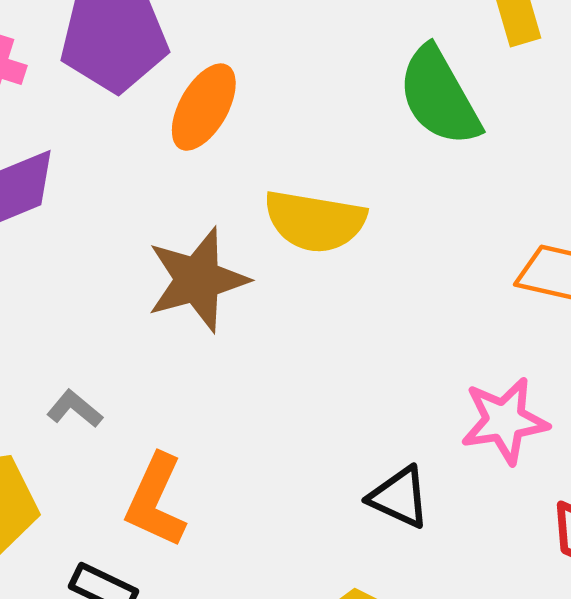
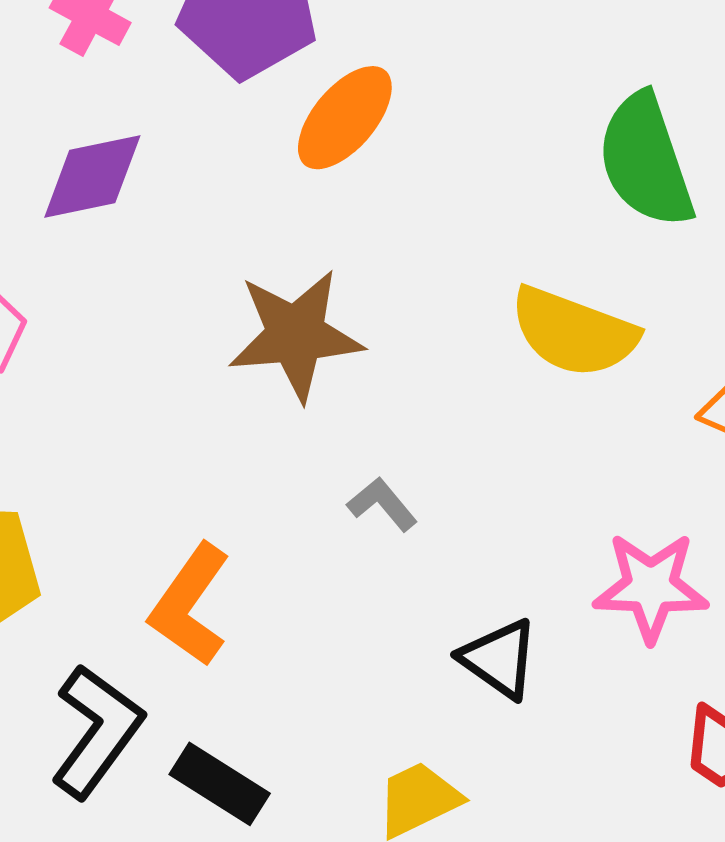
yellow semicircle: (315, 221) -> (574, 332), moved
gray L-shape: (75, 409) -> (382, 504), moved

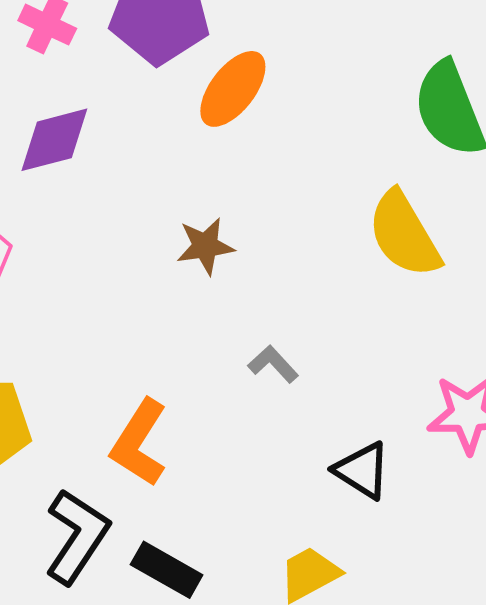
yellow semicircle: (574, 332) -> (404, 234), turned 42
brown star: (296, 335) -> (205, 246), size x0.6

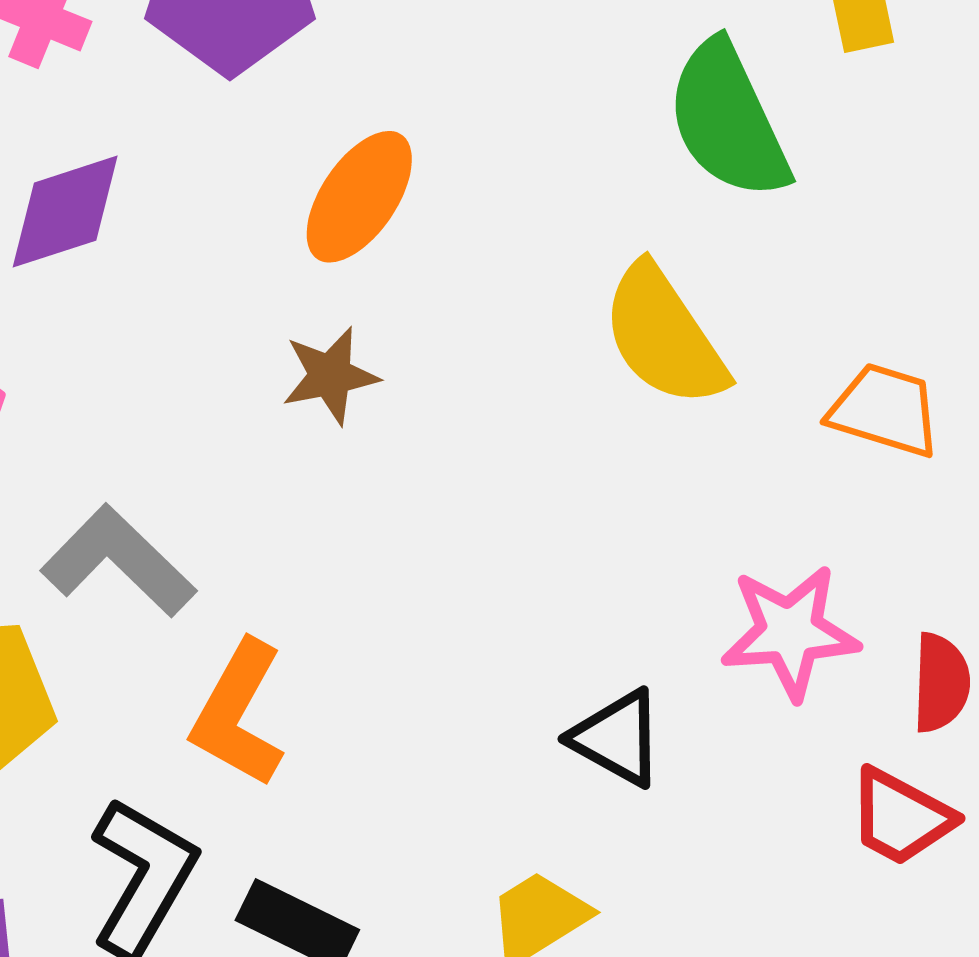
orange ellipse: (233, 89) -> (359, 197), moved
gray L-shape: (273, 364) -> (118, 561), moved, size x1.8

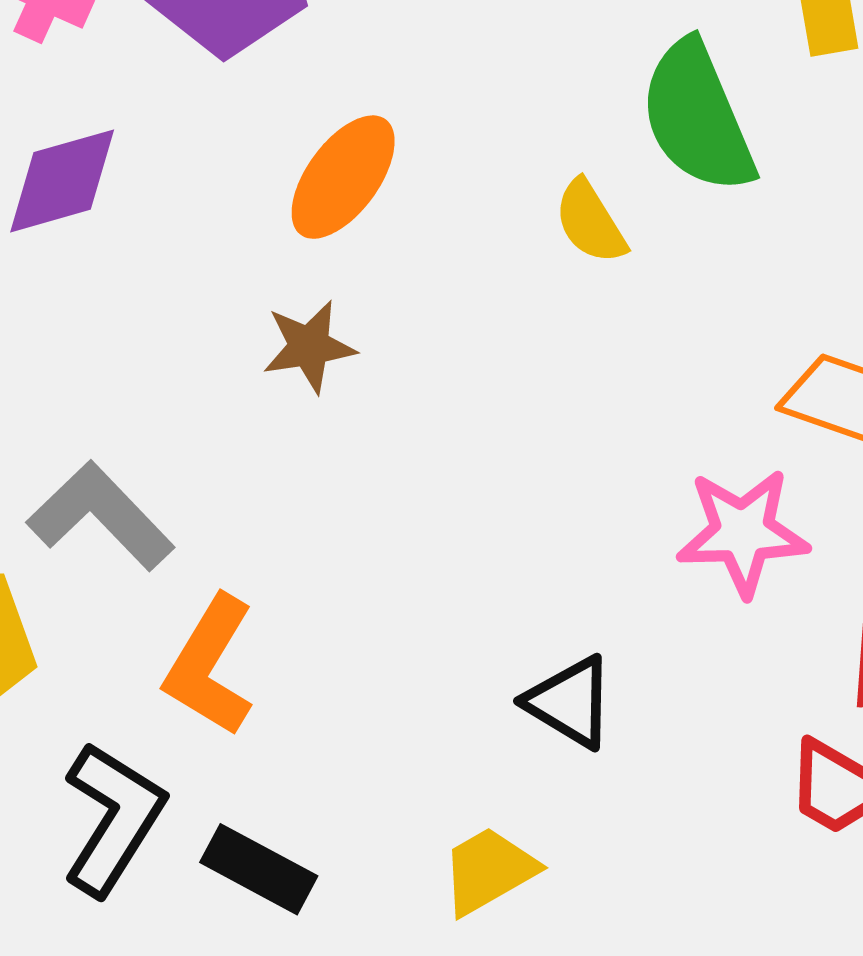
yellow semicircle: (664, 336) -> (590, 222), moved, size x0.6
pink star: (790, 632) -> (743, 532), moved

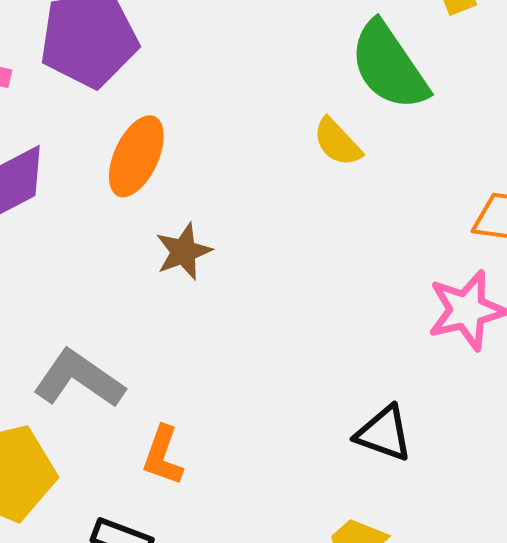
orange ellipse: (343, 177) -> (136, 156), moved
orange L-shape: (210, 666) -> (163, 456), size x0.7

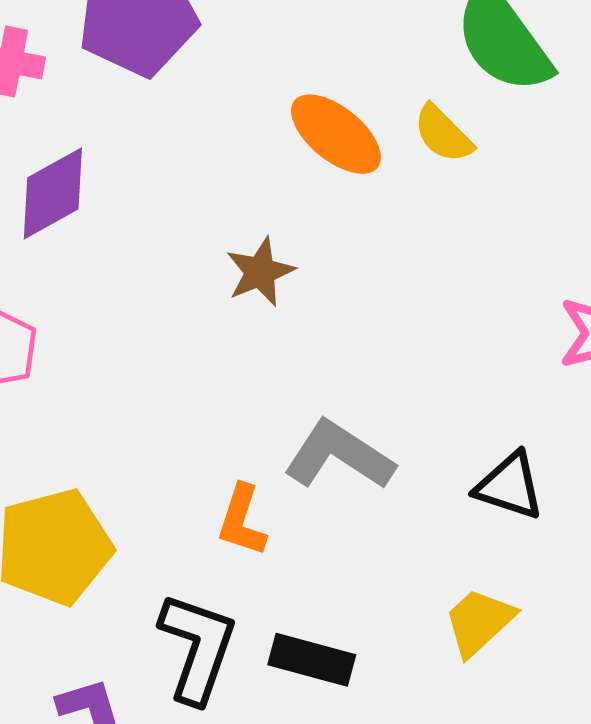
orange ellipse: (136, 156) -> (336, 134), moved, turned -74
gray L-shape: (79, 379) -> (339, 455), moved

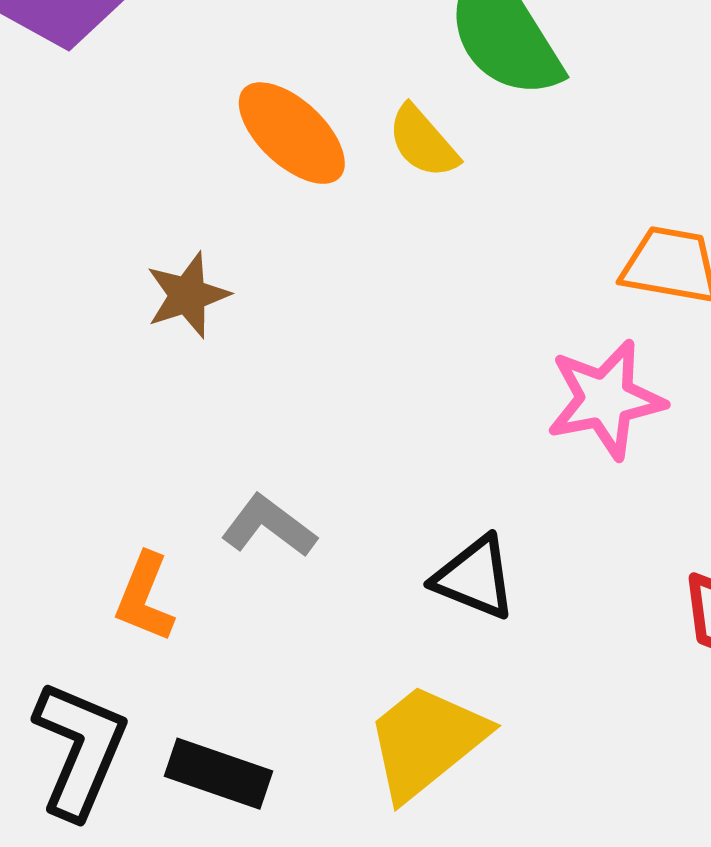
gray L-shape: (339, 455) -> (269, 526), size x0.7
yellow trapezoid: (479, 622) -> (426, 741), size x1.4

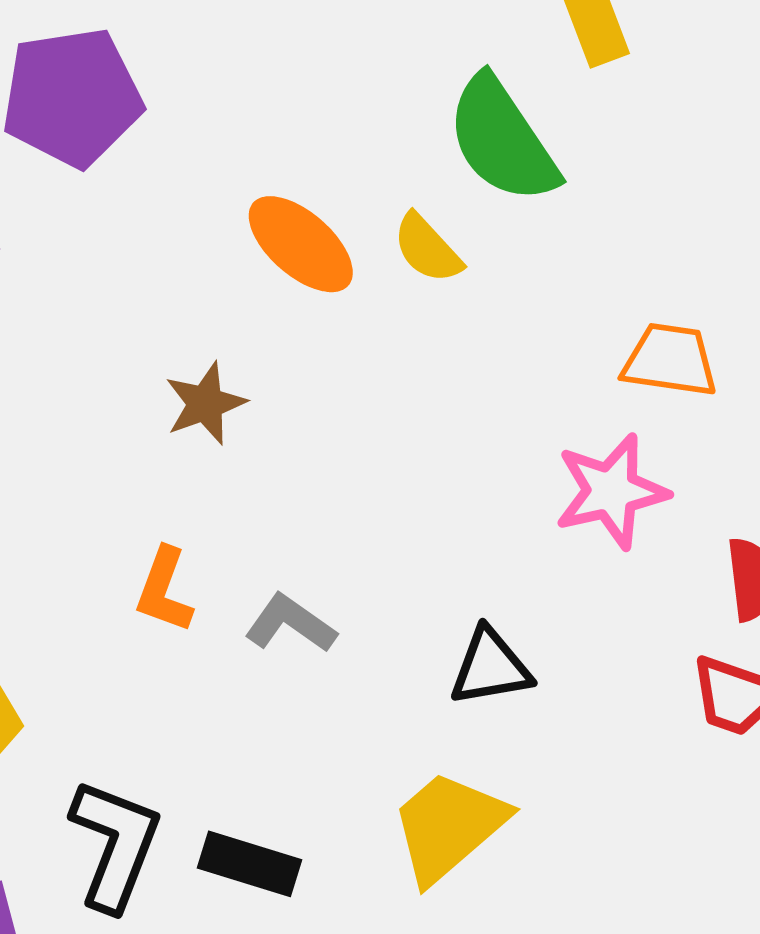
black triangle: (475, 578) -> (490, 667), turned -30
orange L-shape: (145, 597) -> (164, 590), moved

